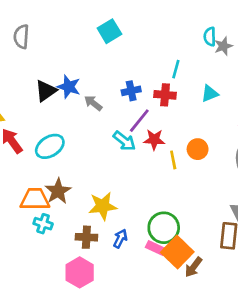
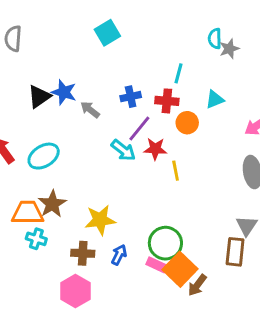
orange circle: (198, 149) -> (187, 123), moved

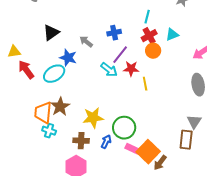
blue star: (64, 92) -> (68, 58), moved
red cross: (167, 101) -> (149, 36), moved, turned -35
orange trapezoid: (28, 213) -> (43, 113), turned -85
green circle: (165, 243) -> (124, 128), moved

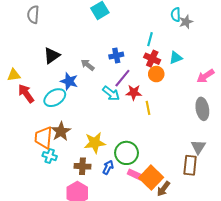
red cross: (149, 36) -> (152, 59), turned -35

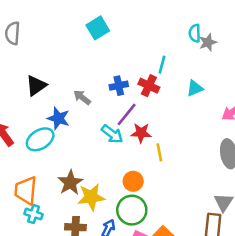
red cross: (152, 59) -> (149, 86), moved
orange circle: (156, 74) -> (133, 181), moved
brown star: (61, 131) -> (70, 183), moved

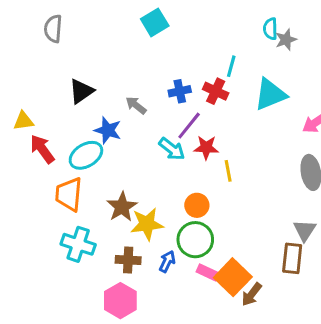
cyan triangle: (195, 88) -> (270, 94), size x1.6
orange trapezoid: (26, 190) -> (69, 194), moved
cyan cross: (34, 214) -> (78, 244), size x1.5

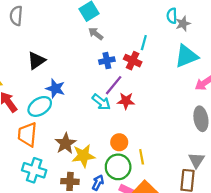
cyan triangle: (270, 94) -> (186, 56), moved
gray arrow: (136, 105) -> (96, 34), moved
yellow line: (228, 171) -> (142, 157), moved

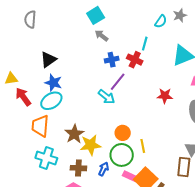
cyan semicircle: (172, 16) -> (161, 21), moved, turned -144
gray star: (183, 24) -> (180, 15), moved
blue star: (55, 89) -> (53, 83), moved
red star: (126, 101) -> (165, 96), moved

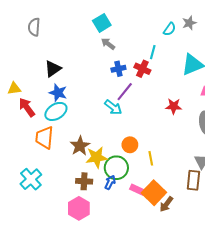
green circle: (122, 155) -> (116, 168), moved
cyan cross: (46, 158) -> (31, 179), moved, turned 30

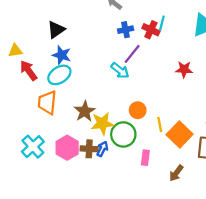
cyan line: (153, 52) -> (162, 23), moved
blue arrow: (110, 182) -> (102, 149), moved
pink rectangle: (137, 190) -> (145, 158), turned 72
orange square: (154, 193) -> (180, 134), moved
pink hexagon: (79, 208) -> (67, 148), moved

